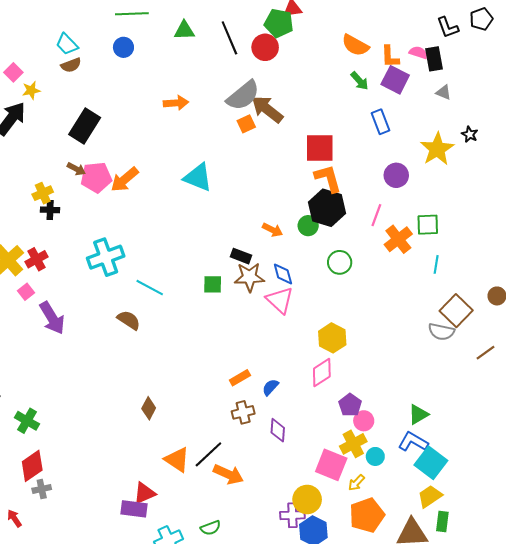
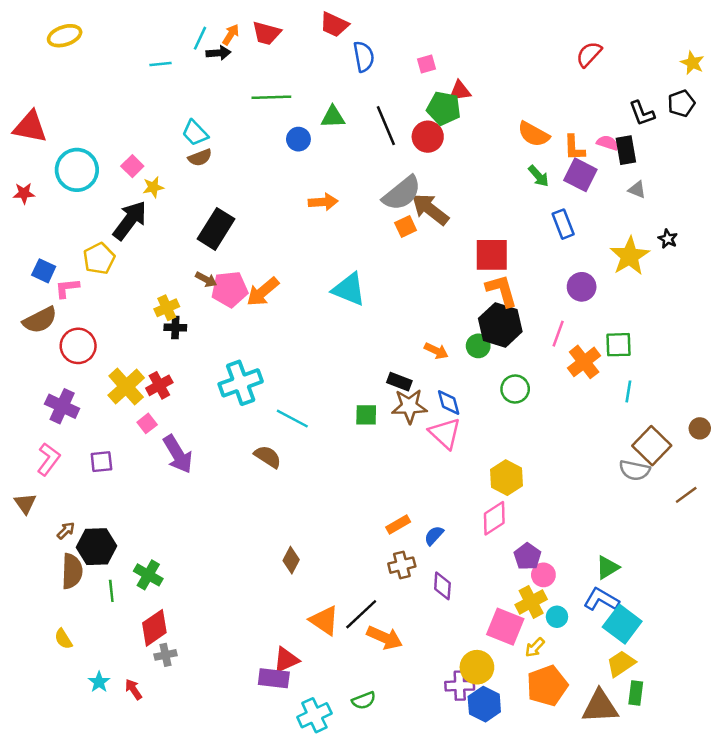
blue circle: (123, 47) -> (298, 139), moved

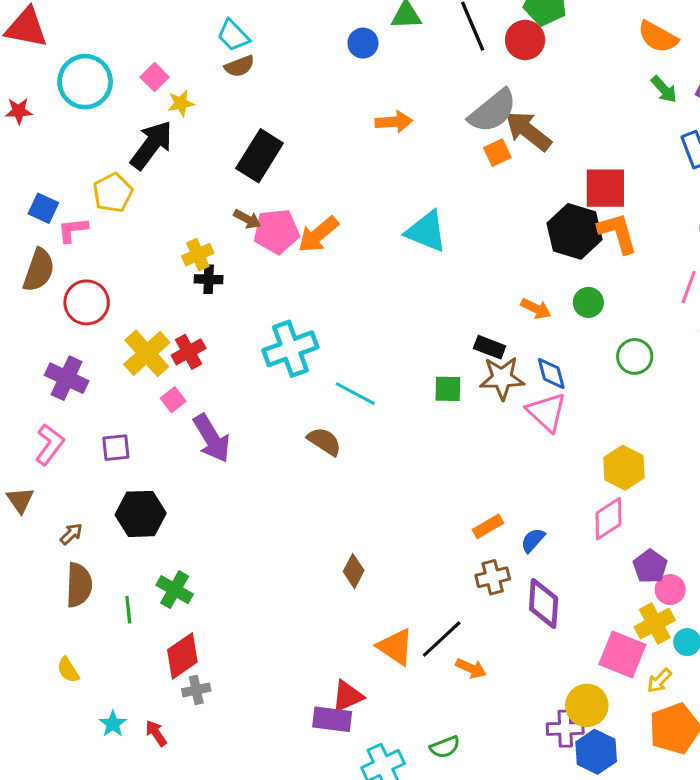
brown semicircle: (40, 320) -> (39, 270), turned -44
black hexagon: (500, 325) -> (574, 231), moved
black hexagon: (97, 547) -> (141, 514), moved
purple diamond: (442, 586) -> (544, 603), size x1.4
orange arrow: (385, 638) -> (471, 668), size x0.7

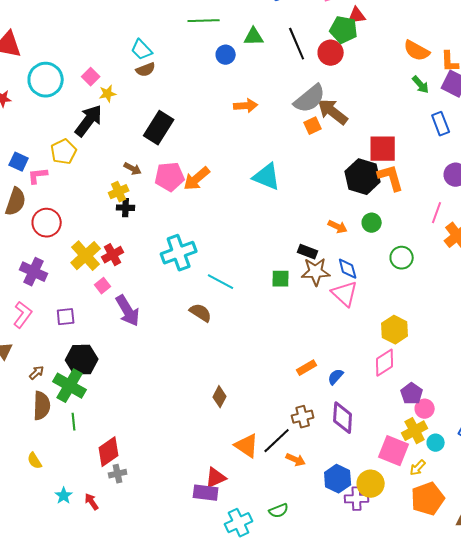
brown arrow: (247, 219) -> (133, 169), moved
brown cross: (493, 577) -> (303, 417), moved
green cross: (175, 590) -> (70, 386), moved, size x1.4
blue hexagon: (596, 752) -> (338, 479), moved

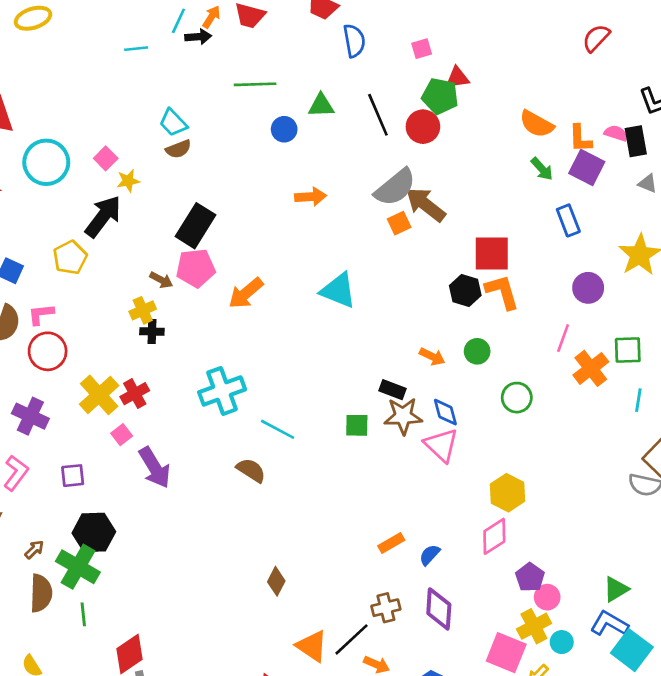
pink L-shape: (38, 176) -> (41, 314), moved
pink pentagon: (170, 177) -> (196, 268), moved
black hexagon: (363, 177) -> (465, 290), size x0.7

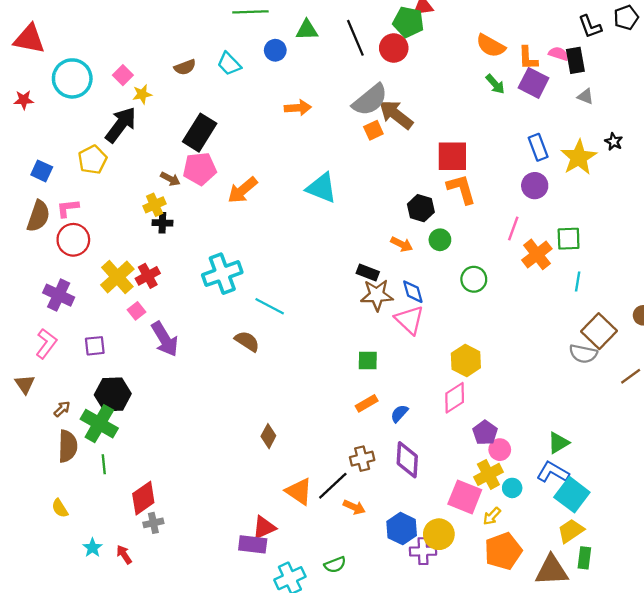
cyan trapezoid: (173, 123) -> (229, 64), moved
blue rectangle: (568, 220) -> (538, 147), moved
black hexagon: (465, 290) -> (421, 208), moved
green square: (357, 425) -> (368, 360), moved

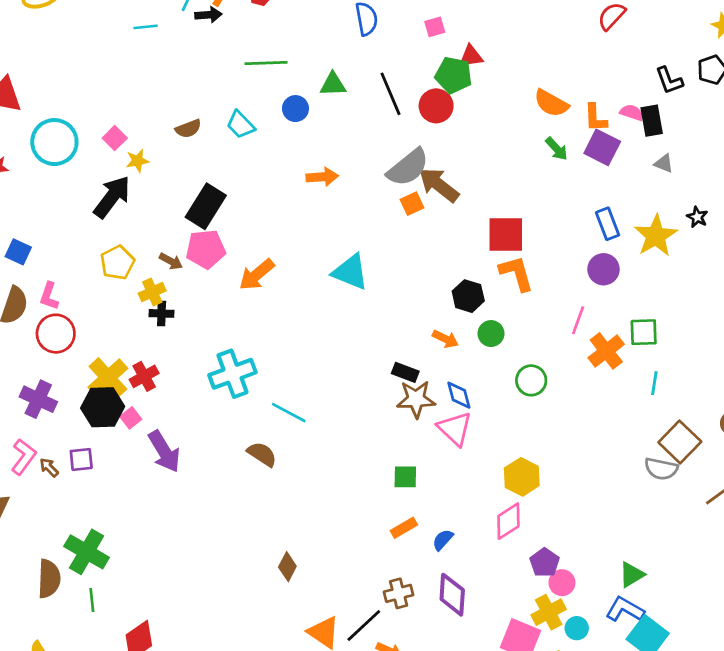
yellow pentagon: (92, 160) -> (117, 263), moved
pink L-shape: (68, 208) -> (49, 296), turned -65
black hexagon: (113, 394) -> (103, 407), moved
brown arrow: (62, 409) -> (49, 467), moved, turned -90

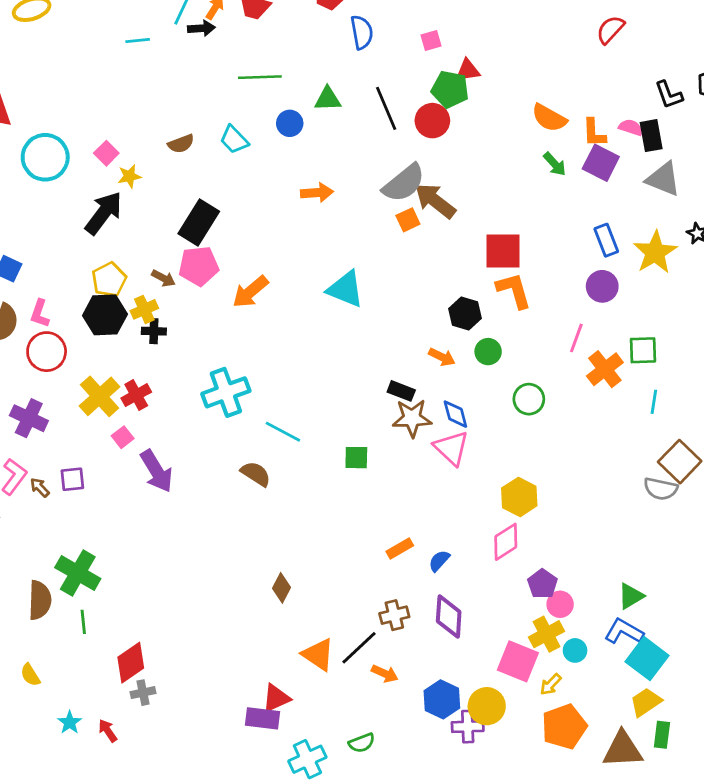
gray triangle: (664, 163) -> (663, 179), size x1.8
black hexagon: (103, 407) -> (105, 315), moved
green square: (405, 477) -> (356, 458), moved

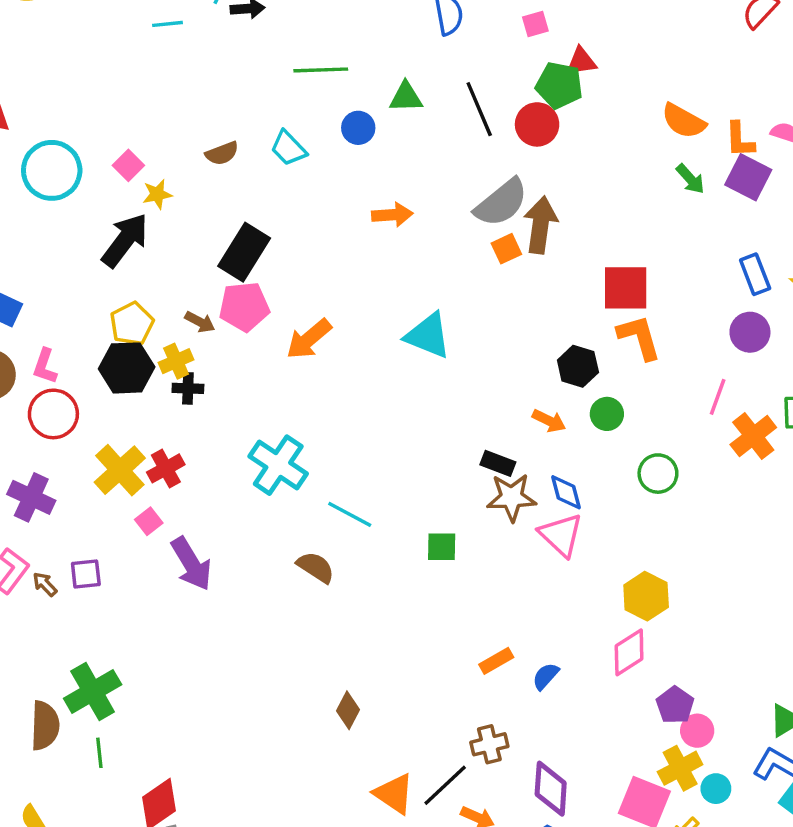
brown arrow: (435, 201) -> (540, 225), turned 60
cyan cross: (226, 392) -> (278, 465), turned -36
green cross: (78, 573) -> (93, 692), turned 30
purple diamond: (449, 616) -> (551, 789), moved

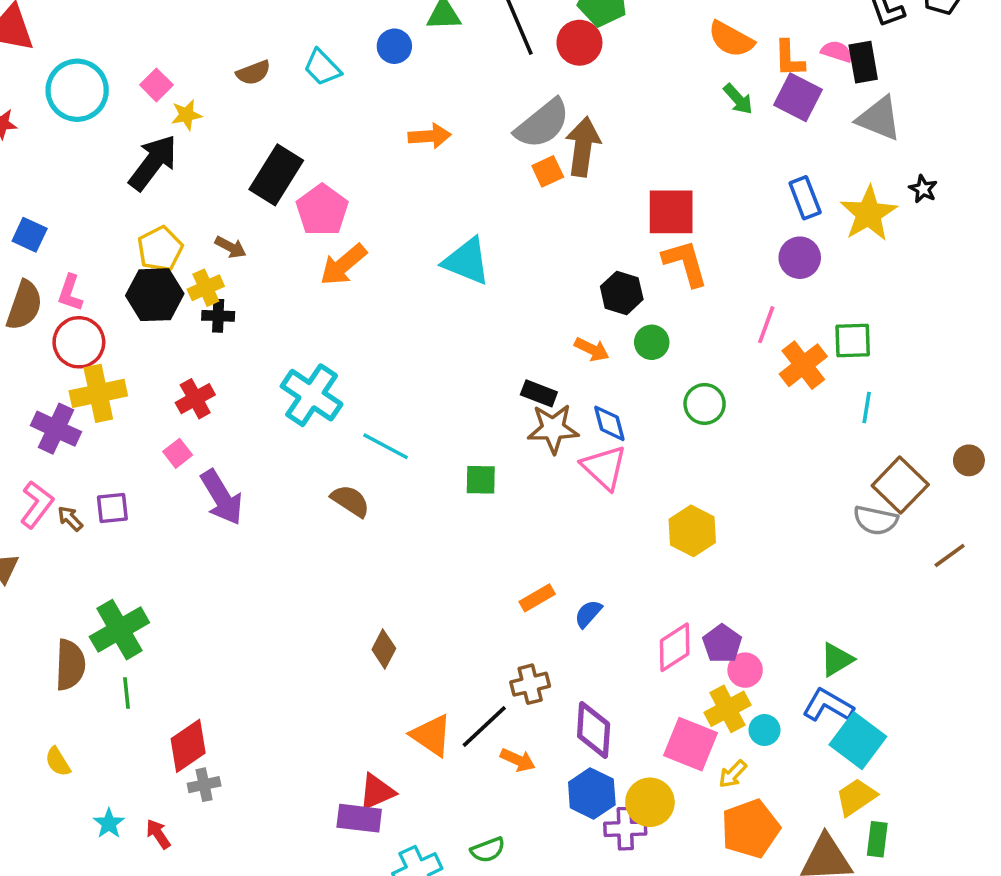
pink pentagon: (244, 307) -> (322, 210), moved, turned -30
yellow cross: (120, 470) -> (98, 393), moved, turned 30
pink diamond: (629, 652) -> (675, 647), moved

